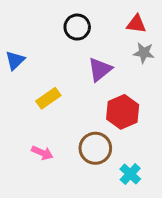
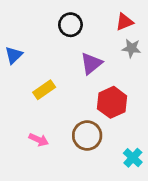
red triangle: (136, 24) -> (125, 22), turned -30
cyan cross: (130, 174) -> (133, 158), moved

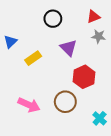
purple triangle: (91, 63) -> (68, 48), turned -36
yellow rectangle: (44, 90) -> (33, 58), moved
pink arrow: (39, 140) -> (29, 105), size x1.5

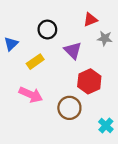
red triangle: (93, 17) -> (90, 20), moved
black circle: (53, 19) -> (47, 29), moved
pink arrow: (29, 105) -> (31, 95), moved

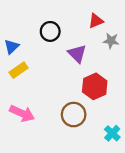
yellow rectangle: (35, 62) -> (19, 70), moved
pink arrow: (31, 95) -> (22, 113), moved

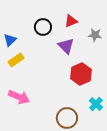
red triangle: (96, 21) -> (71, 21), moved
brown circle: (74, 115) -> (67, 118), moved
cyan cross: (112, 133) -> (96, 104), moved

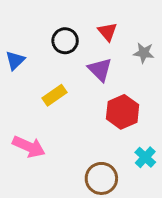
red triangle: (71, 21) -> (107, 32), turned -48
yellow rectangle: (16, 60) -> (54, 95), moved

